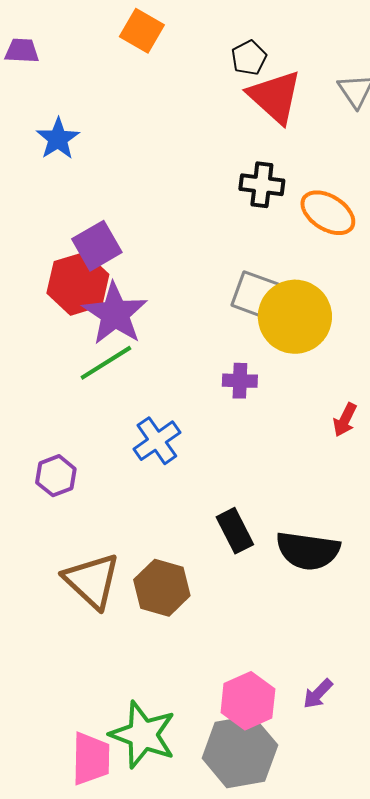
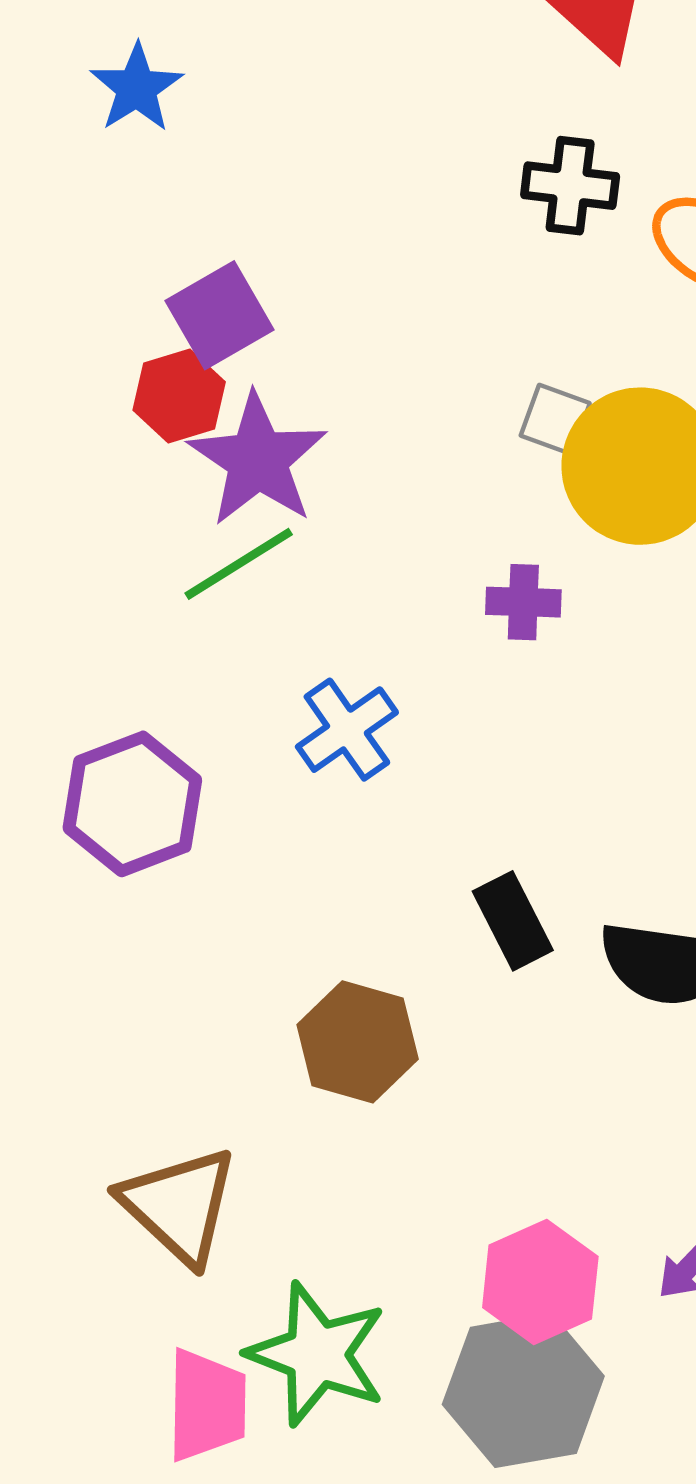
red hexagon: (78, 284) -> (179, 396), size x0.7
gray square: (255, 295) -> (555, 419), size x0.7
purple hexagon: (56, 476) -> (132, 804), size x1.6
brown triangle: (92, 581) -> (179, 1205), moved

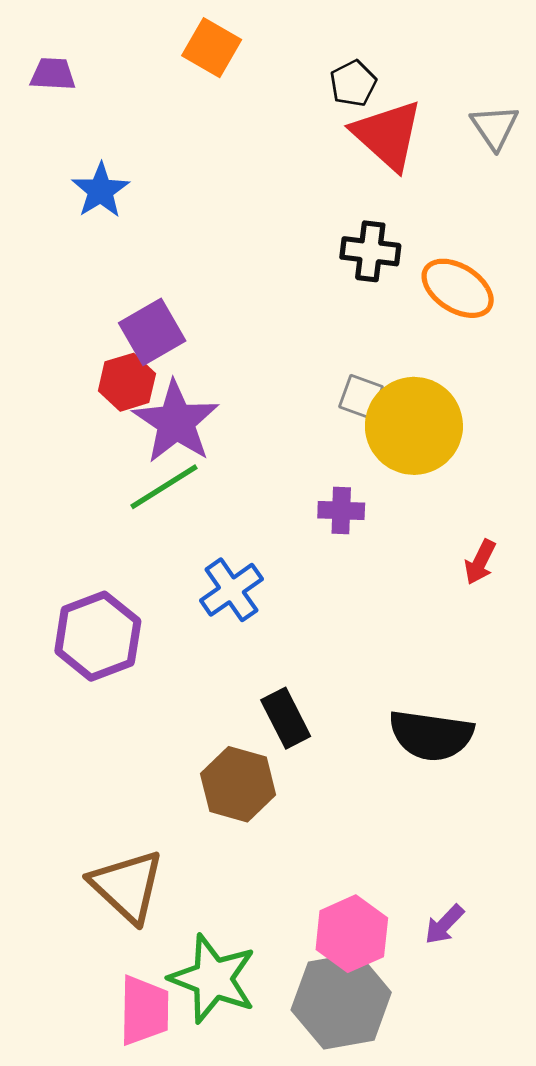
black rectangle: (513, 921) -> (286, 718), moved

